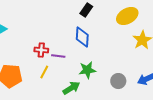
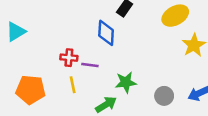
blue diamond: (82, 37) -> (106, 33), moved
yellow line: (44, 72) -> (73, 85), turned -40

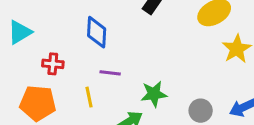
blue diamond: (106, 33) -> (97, 32), moved
red cross: (69, 58) -> (53, 64), moved

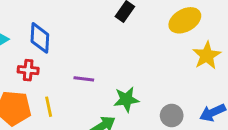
blue diamond: (97, 32) -> (40, 38), moved
yellow line: (89, 97) -> (49, 107), moved

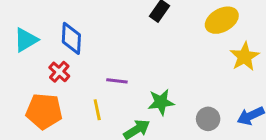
red cross: (28, 70) -> (59, 72), turned 36
yellow line: (49, 107) -> (97, 110), moved

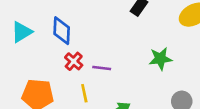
red cross: (59, 72) -> (74, 61), moved
green star: (161, 102) -> (160, 59), moved

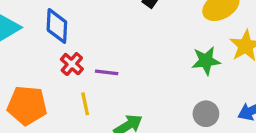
green star: (160, 59) -> (206, 61), moved

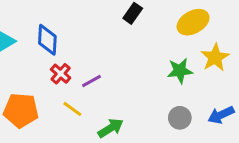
purple line: (107, 72) -> (92, 81), turned -36
yellow line: (85, 104) -> (72, 109), turned -42

